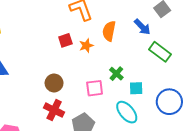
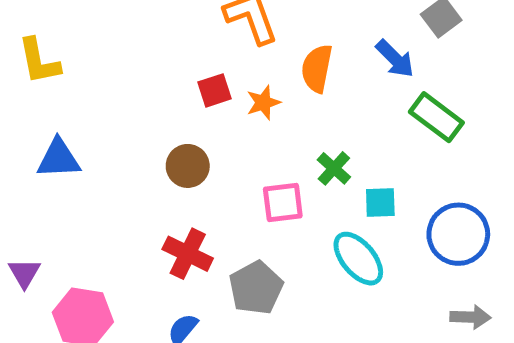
brown circle: (54, 83) -> (188, 166), moved

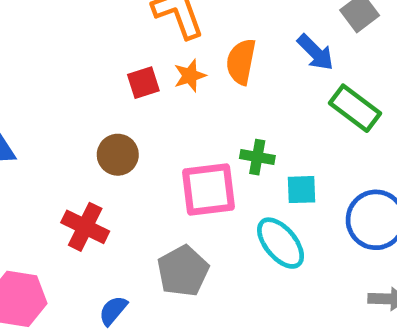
orange star: (263, 103) -> (190, 76), moved
green cross: (334, 168) -> (257, 157), turned -32
pink square: (283, 203) -> (208, 190), size x1.4
red cross: (188, 254) -> (85, 227), moved

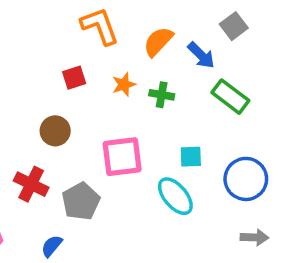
orange semicircle: (241, 62) -> (158, 42), moved, turned 32
orange star: (190, 76) -> (124, 84), moved
green cross: (257, 157) -> (162, 95), moved
gray pentagon: (183, 271) -> (81, 201), moved

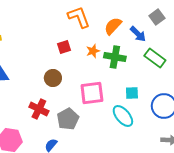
green cross: (162, 95) -> (115, 57), size x1.5

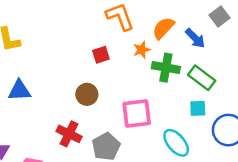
orange star: (93, 51) -> (142, 50), moved
green rectangle: (155, 58) -> (202, 78), moved
cyan square: (132, 93) -> (198, 108), moved

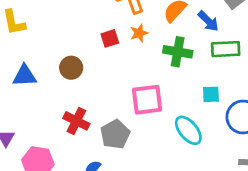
orange star: (142, 50) -> (139, 33), moved
green rectangle: (202, 78) -> (226, 49), moved, turned -40
brown circle: (87, 94) -> (71, 68), moved

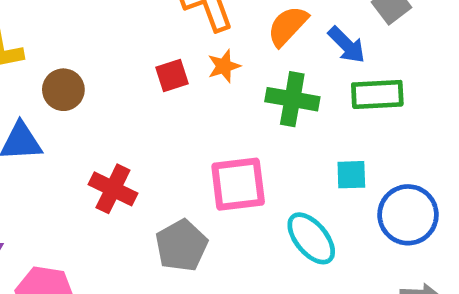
brown circle: (71, 68) -> (63, 90), moved
red cross: (76, 121) -> (113, 189), moved

